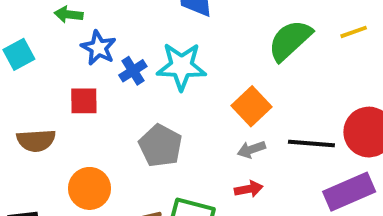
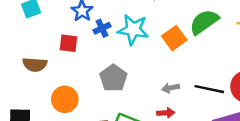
orange square: (251, 106) -> (174, 38), moved

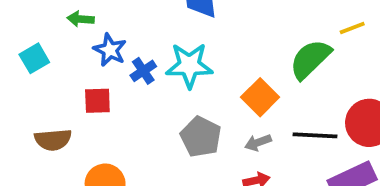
green semicircle: (204, 22) -> (310, 59), moved
orange square: (174, 38) -> (260, 97), moved
gray pentagon: (113, 78) -> (201, 137), moved

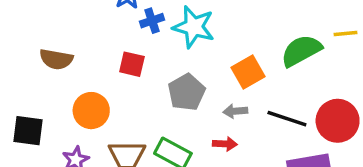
red square: (97, 101) -> (132, 64), moved

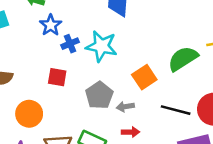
gray arrow: (235, 111) -> (125, 107), moved

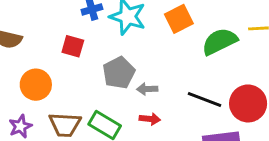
orange square: (144, 77) -> (179, 19), moved

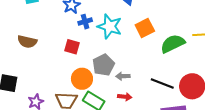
orange circle: (36, 85) -> (82, 79), moved

